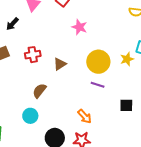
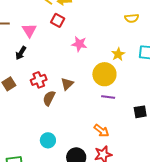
black arrow: (12, 24) -> (21, 53), moved
yellow star: (127, 59) -> (118, 54), moved
brown semicircle: (39, 91) -> (49, 98), moved

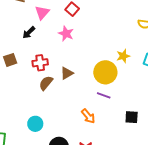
pink star: (79, 44) -> (66, 34), moved
orange arrow: (101, 131) -> (88, 116), moved

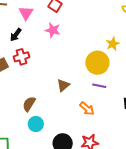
red cross: (40, 63) -> (22, 57), moved
brown triangle: (67, 73) -> (63, 85), moved
brown semicircle: (46, 83) -> (29, 104), moved

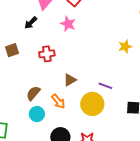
red cross: (22, 57) -> (47, 54), moved
yellow circle: (97, 63) -> (92, 104), moved
orange arrow: (87, 109) -> (58, 101), moved

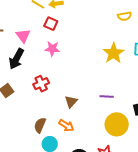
black arrow: (31, 23) -> (16, 59), size x1.5
yellow star: (125, 47) -> (114, 53), size x1.5
yellow circle: (92, 104) -> (117, 124), moved

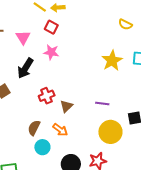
yellow semicircle: (124, 16) -> (125, 24), turned 32
black arrow: (16, 59) -> (25, 68), moved
red cross: (41, 84) -> (47, 96), moved

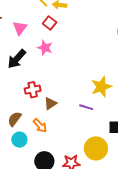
yellow star: (112, 61) -> (101, 87), moved
yellow circle: (110, 132) -> (96, 148), moved

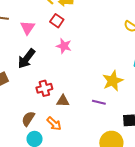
pink star: (45, 48) -> (64, 46), moved
brown triangle: (50, 104) -> (63, 101), turned 40

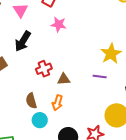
brown semicircle: (28, 119) -> (31, 101), turned -42
orange arrow: (54, 124) -> (57, 103), turned 70

